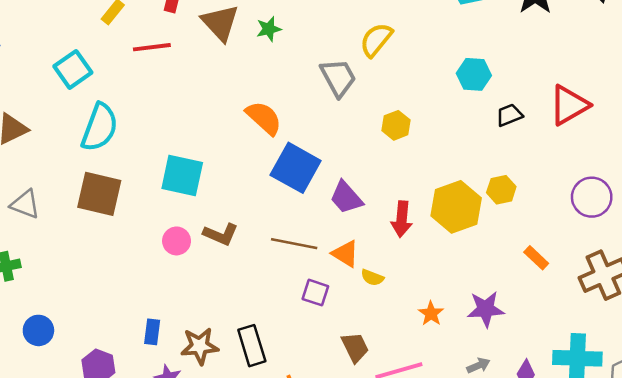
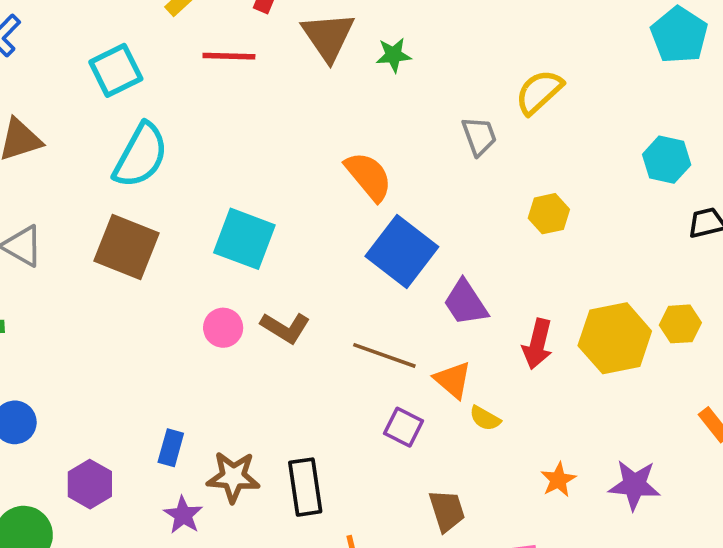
gray trapezoid: (338, 78) -> (479, 136), size x0.7

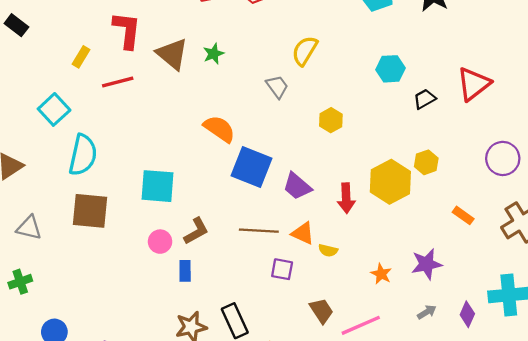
brown L-shape: (285, 328) -> (196, 231), turned -44
blue rectangle: (171, 448) -> (185, 271), moved

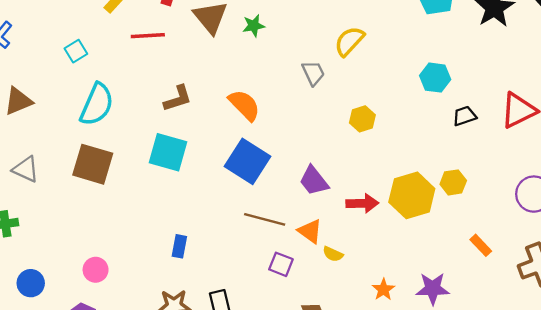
cyan square: (54, 109) -> (76, 51), size x0.7
blue square: (252, 167) -> (247, 161), moved
red arrow: (346, 198) -> (362, 203), turned -100
brown L-shape: (196, 231) -> (178, 99), moved
pink circle: (160, 242) -> (96, 270), moved

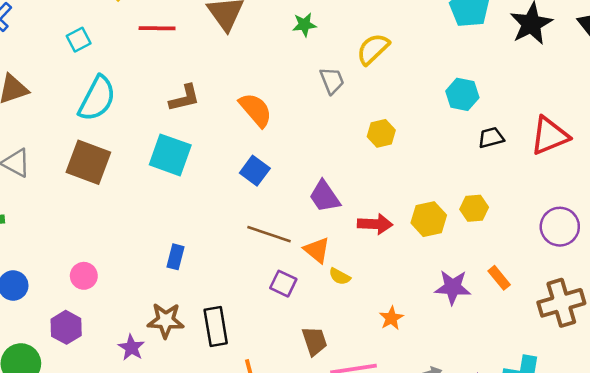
green star: (254, 26) -> (304, 25), moved
blue square: (247, 161) -> (255, 171), size x0.6
yellow hexagon: (412, 195) -> (429, 219), size x0.7
purple star: (433, 289) -> (453, 287), moved

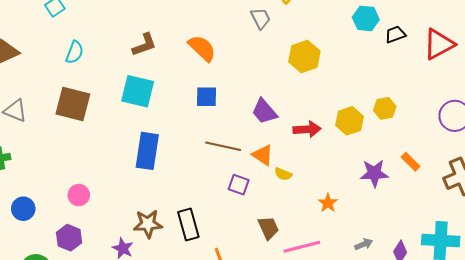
cyan semicircle: (97, 98) -> (75, 52), size x0.6
yellow hexagon: (381, 133) -> (304, 56), size x1.4
black trapezoid: (491, 138) -> (395, 34), moved
blue square: (255, 171) -> (207, 97), turned -30
blue rectangle: (176, 257) -> (147, 151), moved, size x1.8

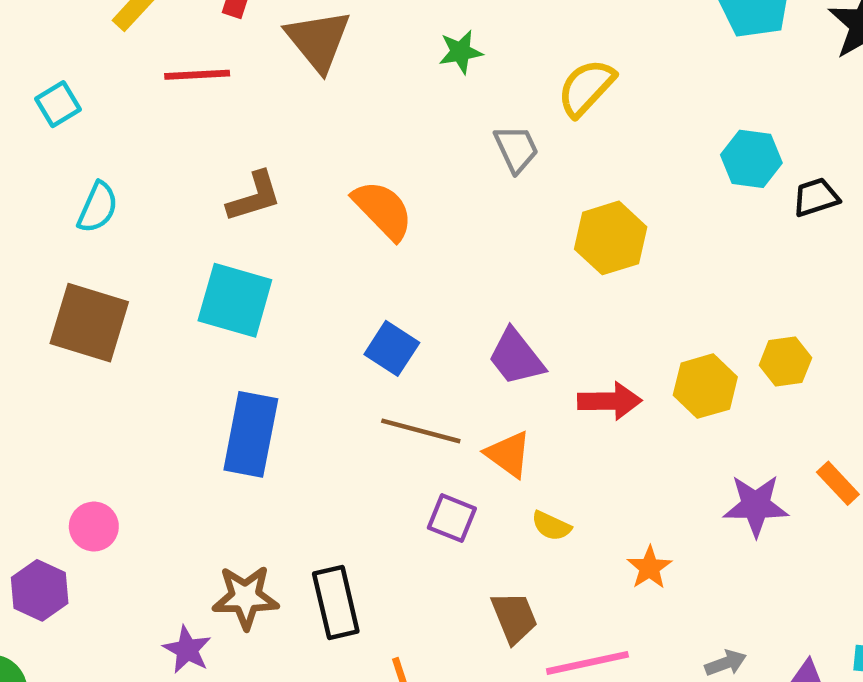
blue square: (207, 97) -> (392, 348), moved, turned 30
yellow semicircle: (283, 174) -> (551, 526), moved
purple hexagon: (69, 238) -> (40, 590), moved

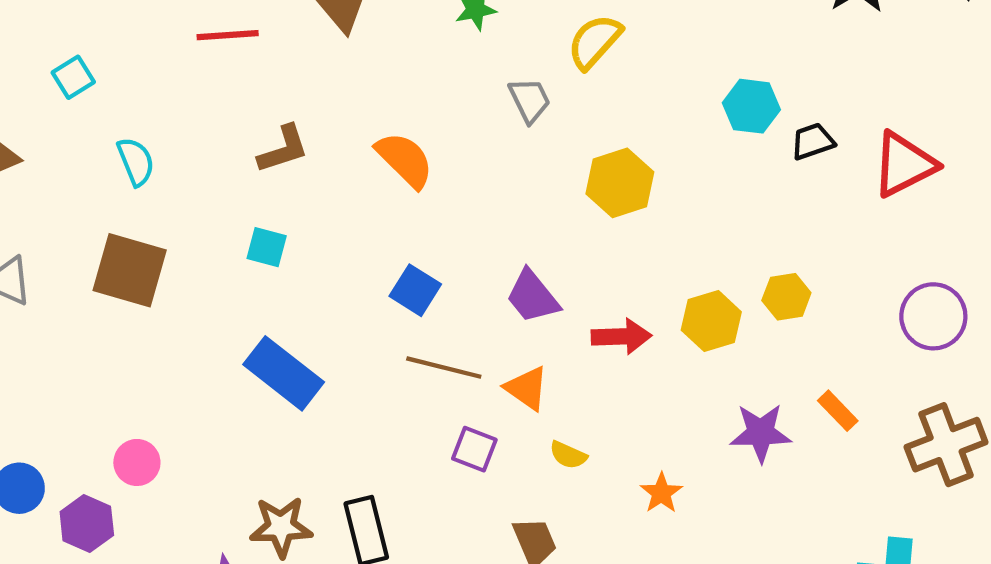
cyan square: (58, 104) -> (73, 77), moved
cyan semicircle: (98, 207) -> (136, 162), turned -45
cyan square: (235, 300) -> (267, 247), size x0.6
blue rectangle: (251, 434) -> (284, 373), turned -62

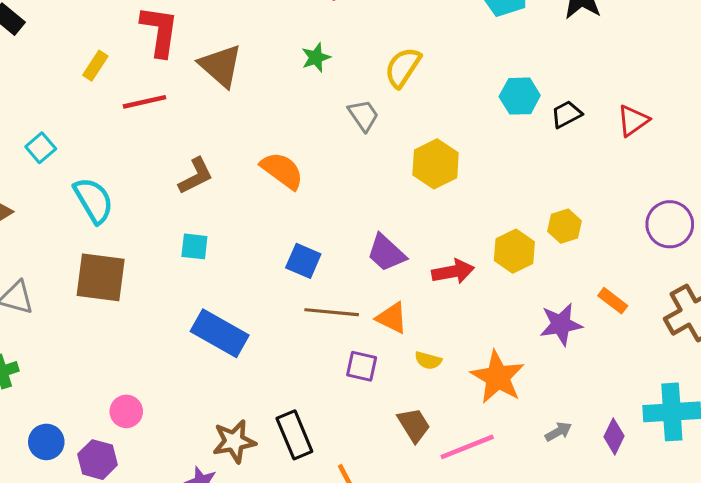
cyan semicircle: (136, 162) -> (94, 200), size x1.4
red triangle: (904, 164) -> (633, 121), size x0.7
orange star: (661, 493) -> (498, 377), size x1.8

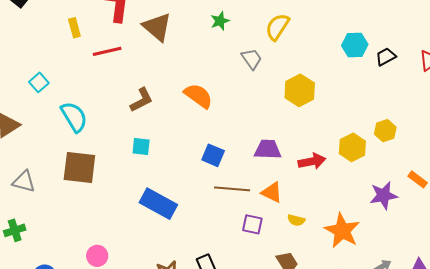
yellow rectangle: (95, 66) -> (74, 28), turned -48
purple trapezoid: (386, 253) -> (268, 149), turned 140

